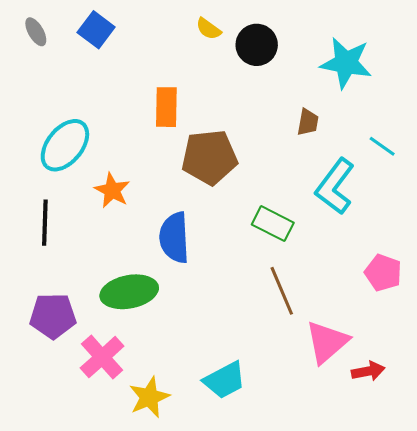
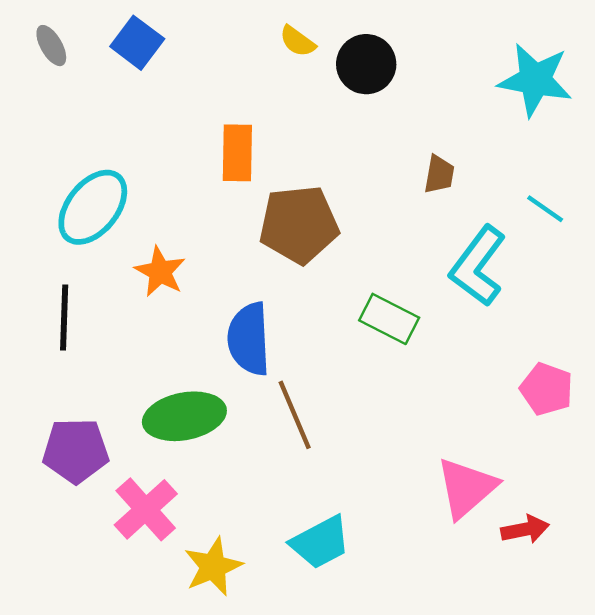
cyan star: (346, 63) -> (535, 80), moved
brown line: (282, 291) -> (295, 415), moved

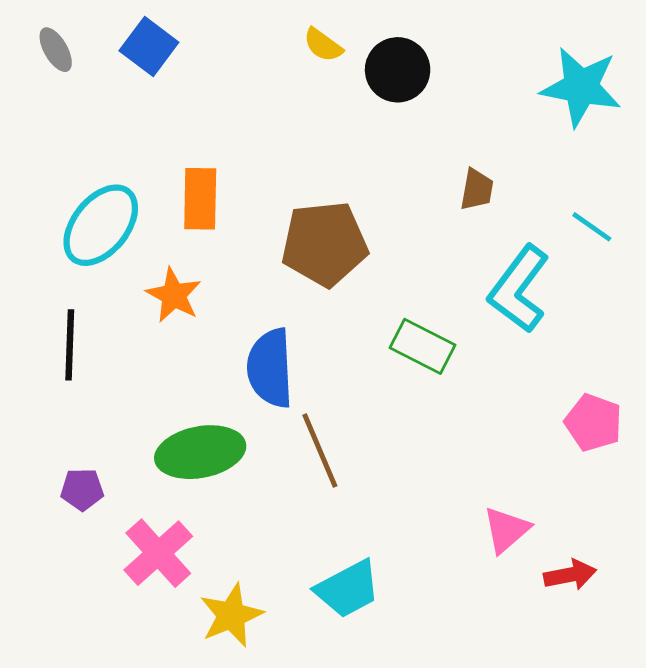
orange rectangle: (237, 153) -> (200, 199), moved
purple pentagon: (76, 451) -> (82, 489), size x0.6
pink triangle: (466, 488) -> (506, 530), size x0.7

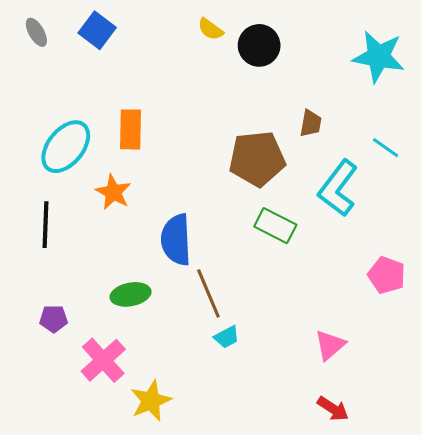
brown pentagon: (325, 244) -> (257, 159), moved
green ellipse: (200, 452) -> (131, 294), size x0.7
red arrow: (570, 575) -> (333, 409), moved, turned 44
cyan trapezoid: (348, 589) -> (227, 337), moved, size x0.6

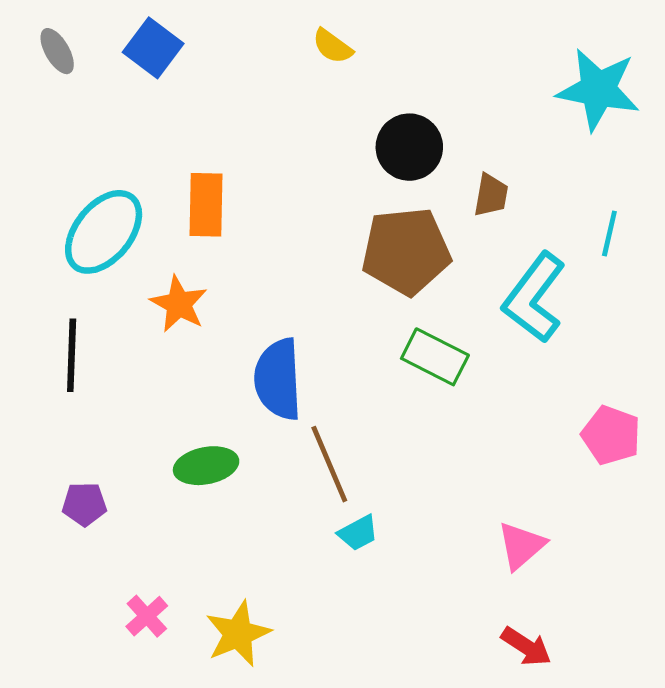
black circle: (259, 45) -> (409, 147), moved
cyan line: (386, 148) -> (609, 234), turned 68
pink cross: (103, 360) -> (147, 616), moved, size x0.6

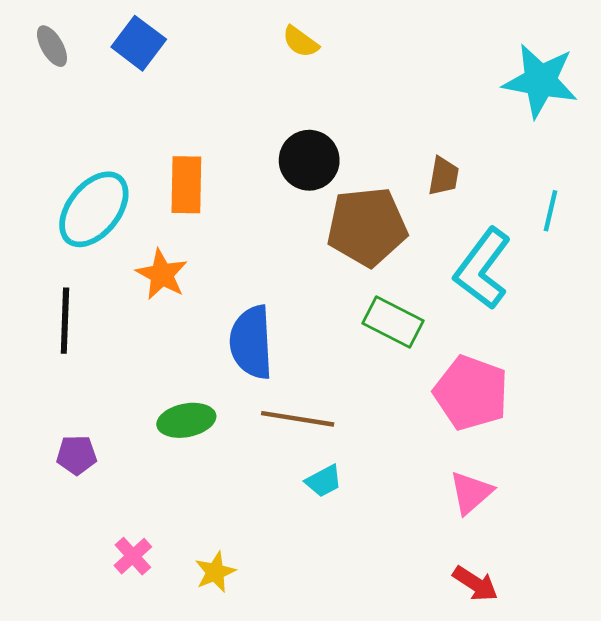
black circle: (409, 147) -> (309, 160), moved
pink pentagon: (611, 435) -> (471, 393), moved, size x1.4
brown line: (329, 464) -> (298, 419), turned -58
yellow star: (238, 634) -> (215, 572), size x0.7

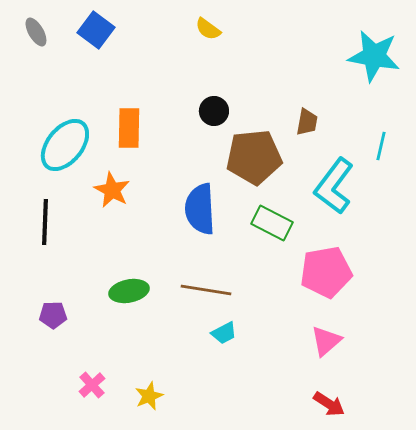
black circle: (309, 160) -> (214, 111), size x0.7
blue semicircle: (251, 342) -> (200, 209), moved
pink pentagon: (471, 393) -> (326, 272), turned -30

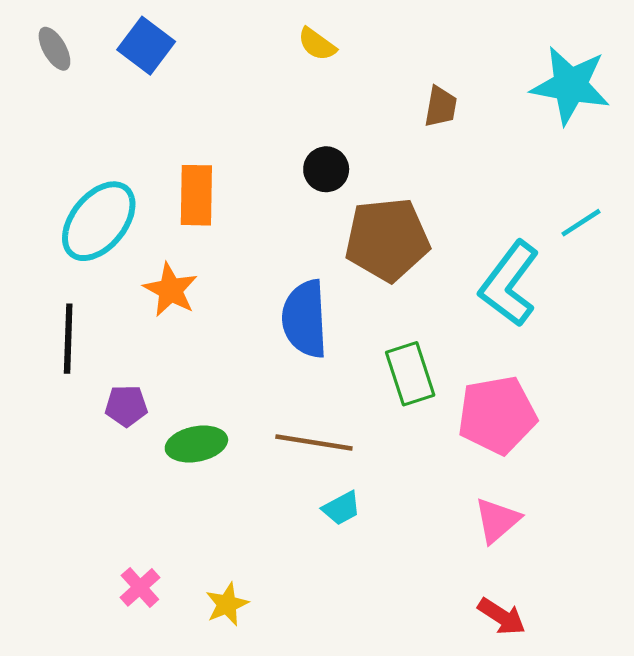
brown trapezoid: (307, 122) -> (441, 107), moved
cyan line: (381, 146) -> (581, 223), turned 44
green rectangle: (272, 223) -> (410, 374), moved, turned 45
purple pentagon: (53, 315) -> (126, 406), moved

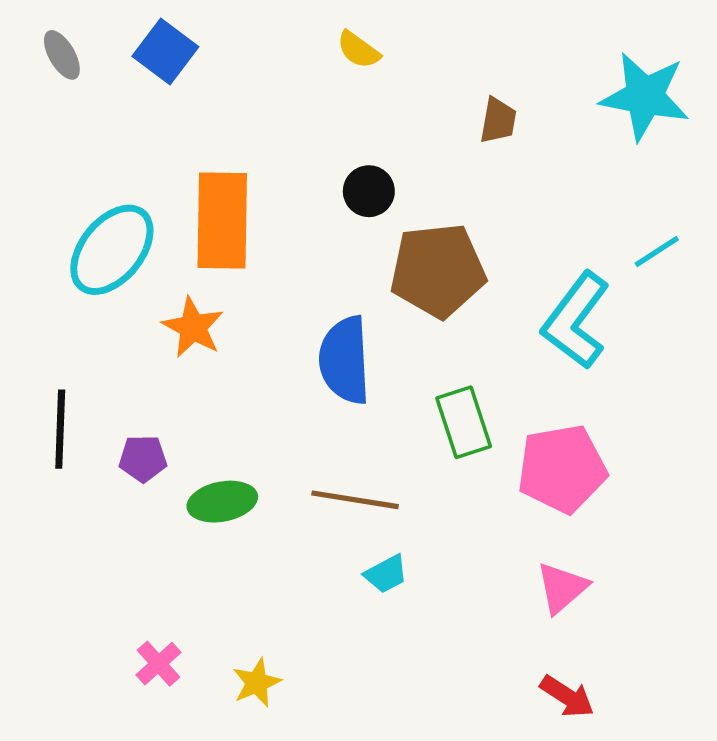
orange rectangle: (196, 195) -> (222, 220), size x1.4
black line: (68, 339) -> (60, 429), moved

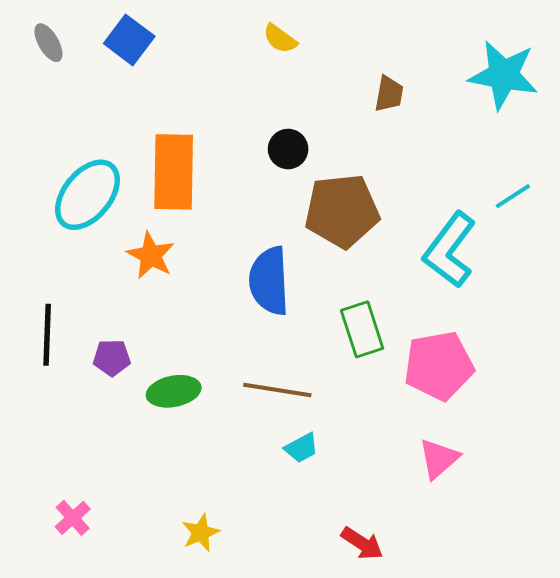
pink cross: (158, 664) -> (73, 518), moved
red arrow: (567, 696) -> (362, 543), moved

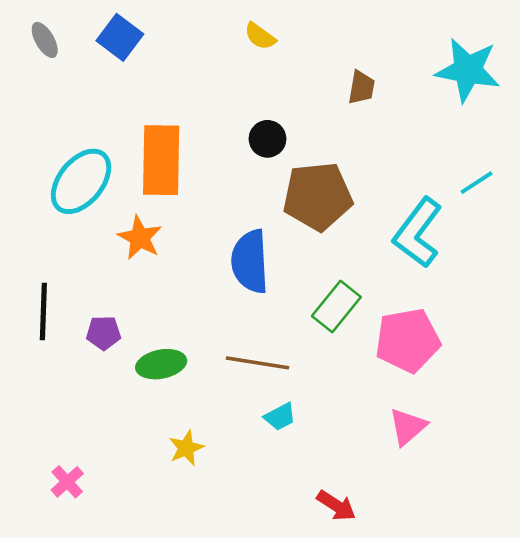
green rectangle: (362, 329) -> (336, 307), turned 57
yellow star: (201, 533) -> (186, 448), moved

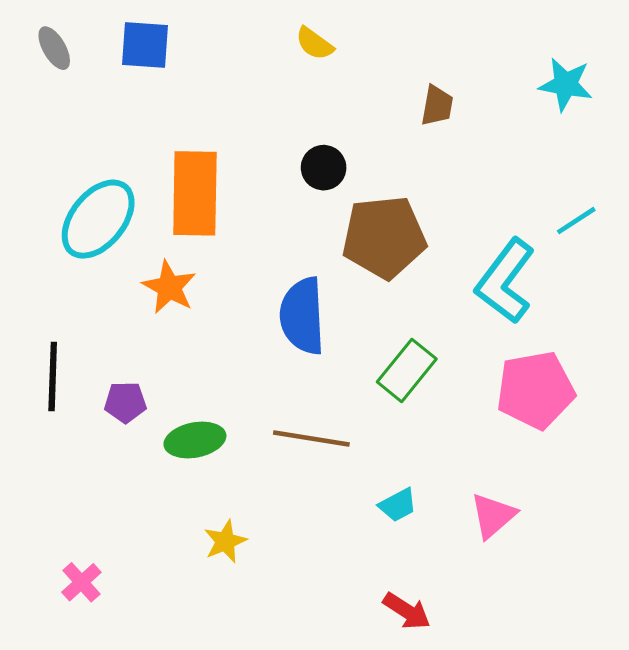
blue square: (120, 37) -> (145, 45), turned -33
cyan star: (468, 70) -> (566, 84), size x0.7
pink pentagon: (408, 340) -> (535, 390), moved
cyan trapezoid: (280, 417) -> (398, 505), moved

